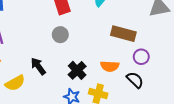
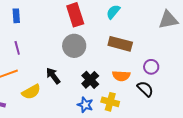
brown rectangle: (123, 34) -> (120, 44), moved
gray circle: (60, 35) -> (74, 46), size x1.5

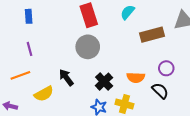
brown rectangle: (120, 44) -> (152, 35), moved, turned -30

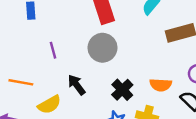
purple line: (30, 49) -> (53, 50), moved
orange line: (20, 75) -> (21, 82), turned 30

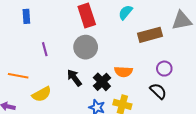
black arrow: (77, 85) -> (74, 78), moved
orange semicircle: (161, 85) -> (123, 72), moved

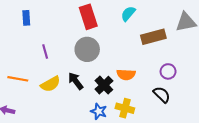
yellow semicircle: (42, 94) -> (50, 84), moved

